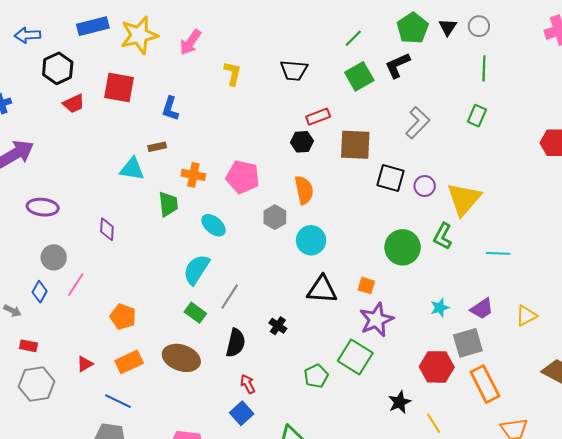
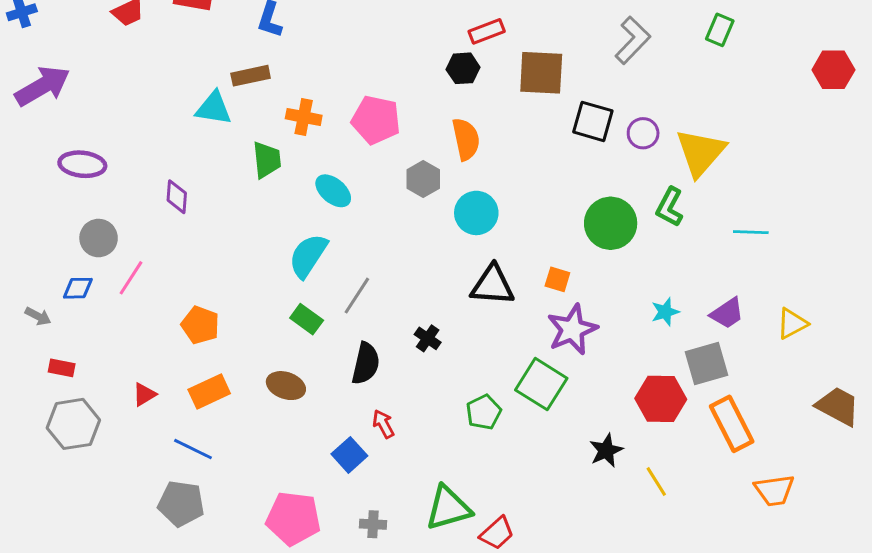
brown rectangle: (157, 147) -> (251, 76), size x1.4
blue diamond: (40, 292) -> (78, 288), turned 60
brown ellipse: (181, 358) -> (286, 386), size x0.7
blue square: (242, 413) -> (349, 455), moved

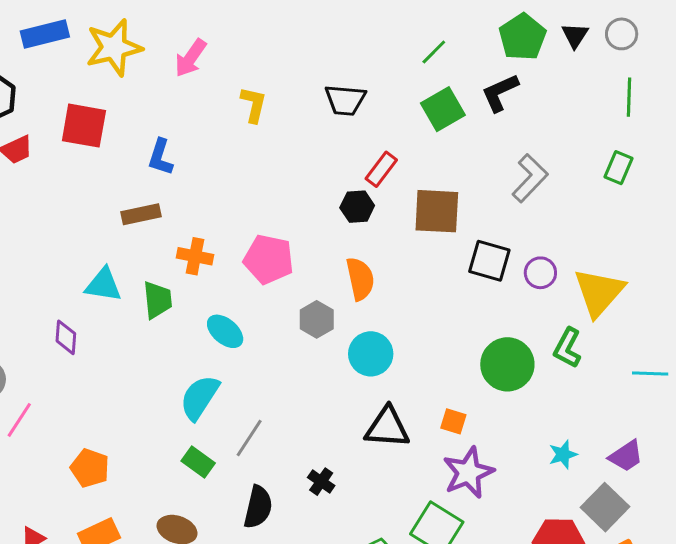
red rectangle: (487, 31) -> (381, 169), turned -32
cyan triangle: (214, 108) -> (103, 285), moved
gray square: (706, 363) -> (605, 507), turned -30

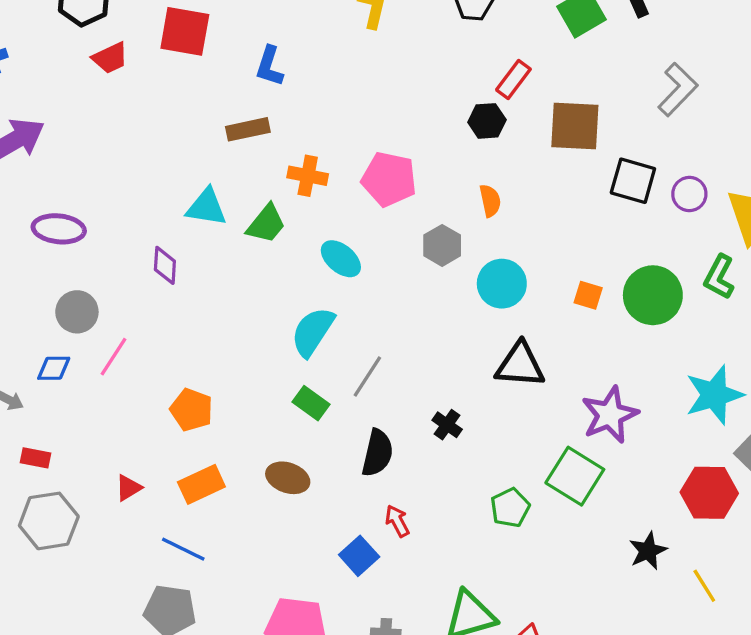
orange semicircle: (360, 279) -> (490, 201), size x0.7
green trapezoid: (157, 300) -> (266, 224), turned 45
orange square: (453, 421) -> (588, 295), moved
cyan star: (563, 454) -> (714, 395), size x1.8

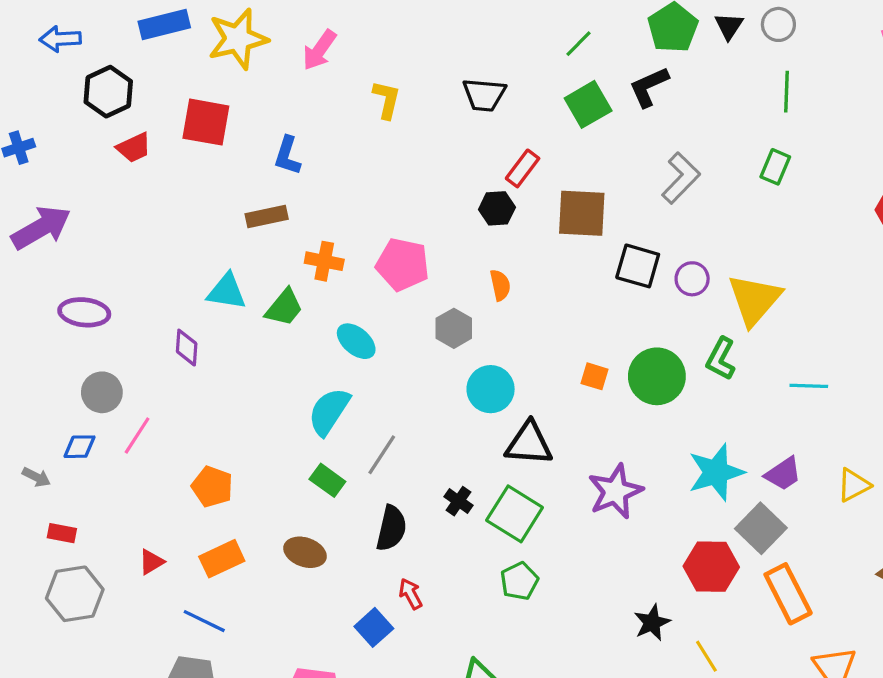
cyan circle: (502, 284) -> (491, 389), moved
green square: (575, 476) -> (515, 514), moved

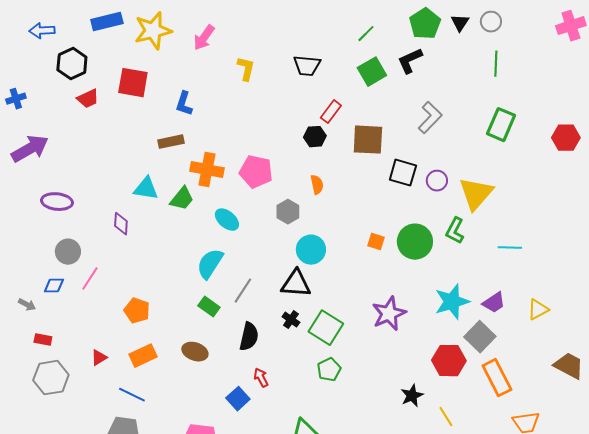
green rectangle: (775, 167) -> (501, 125), moved, size x1.5
orange cross: (324, 261) -> (207, 170), size x1.4
black triangle: (529, 444) -> (296, 284), moved

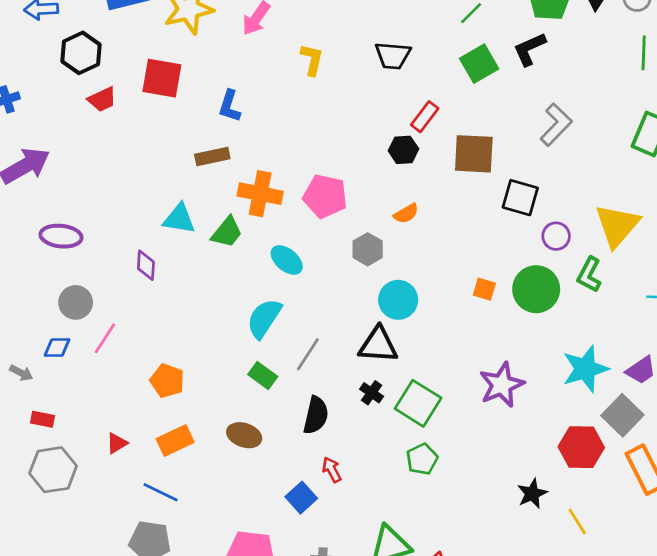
purple circle: (437, 181) -> (556, 236), moved
orange semicircle: (317, 185) -> (406, 214), turned 72

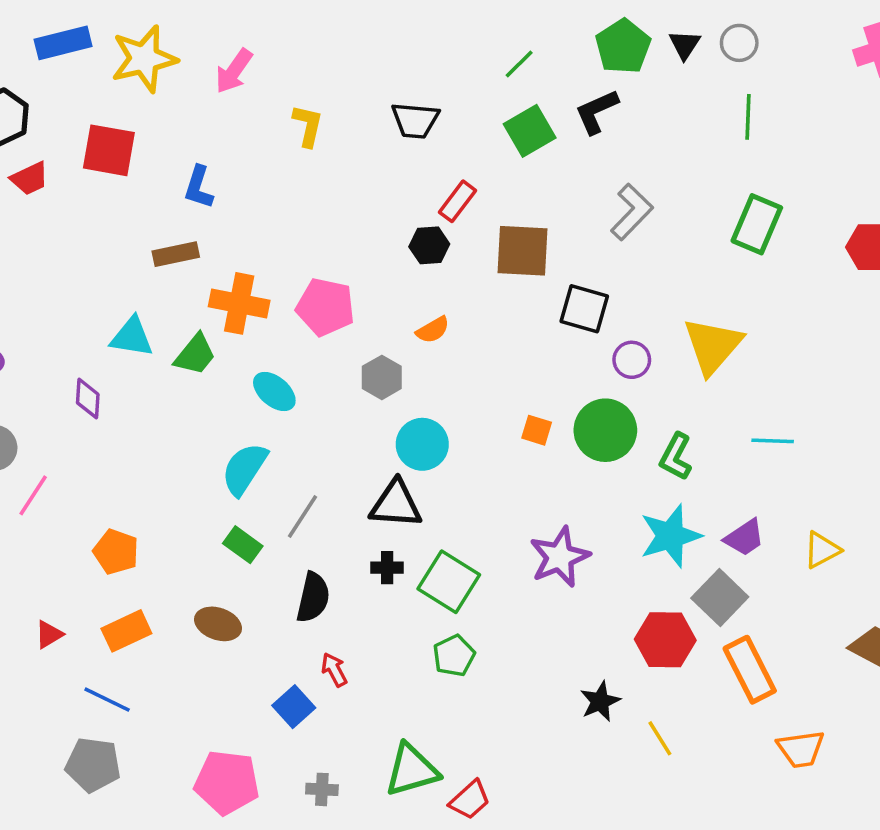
green L-shape: (589, 275) -> (676, 457), moved
black cross: (372, 393) -> (387, 568), turned -35

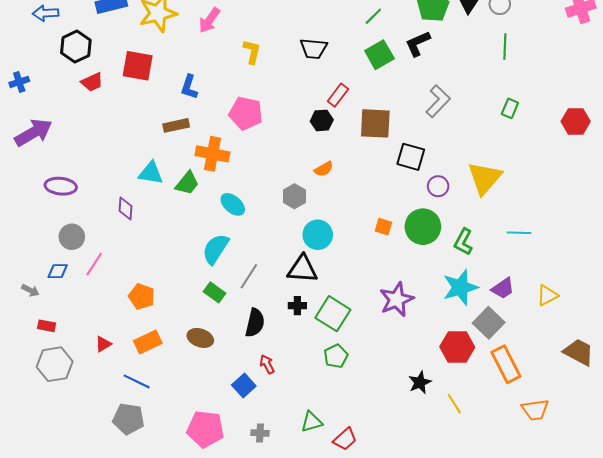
green rectangle: (757, 224) -> (510, 108), size x0.6
pink pentagon: (325, 307) -> (246, 113), moved
green triangle: (412, 770) -> (312, 422), size x0.7

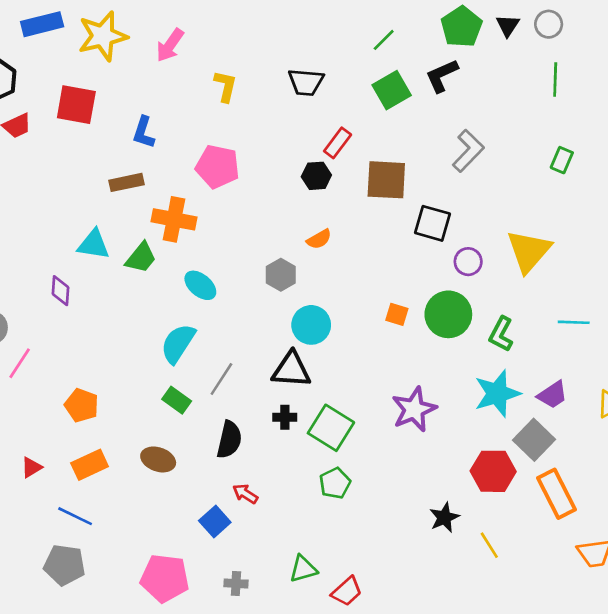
red arrow: (267, 364) -> (245, 494), turned -30

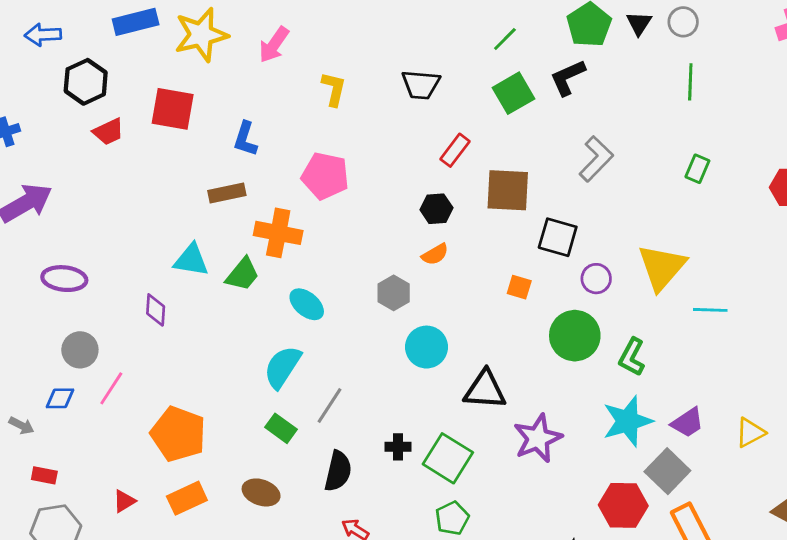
black hexagon: (316, 176) -> (436, 209), moved
orange square: (397, 314) -> (519, 287), moved
cyan line: (574, 322) -> (710, 310), moved
black triangle: (291, 370) -> (485, 390), moved
orange pentagon: (82, 405) -> (178, 434), size x1.5

